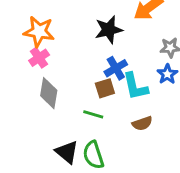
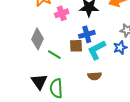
pink cross: (39, 58) -> (62, 13), moved
cyan L-shape: (135, 86) -> (97, 50), turned 60
green line: (93, 114) -> (54, 55), moved

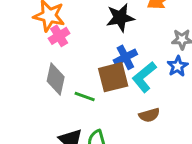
pink cross: (62, 13) -> (59, 36), moved
brown square: (76, 46) -> (113, 77), size x1.5

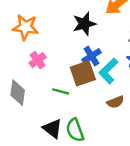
pink cross: (59, 36) -> (38, 60), moved
gray diamond: (56, 79) -> (18, 93), moved

